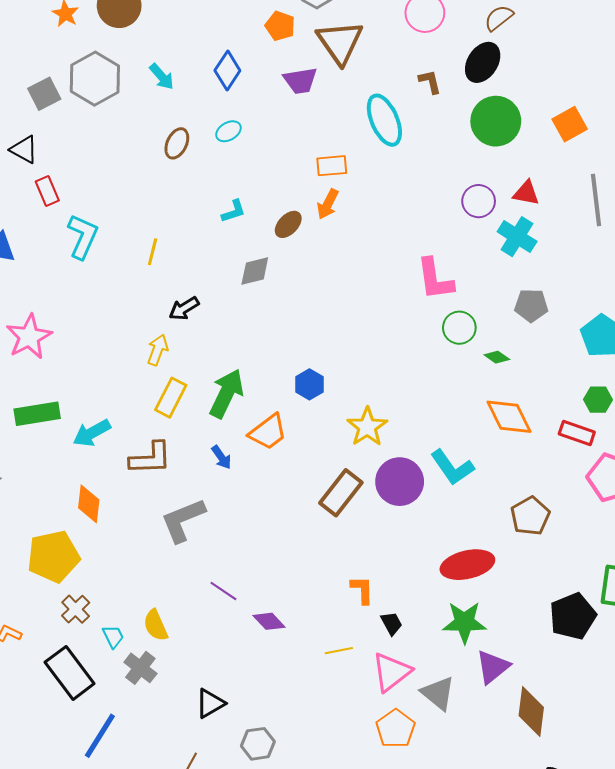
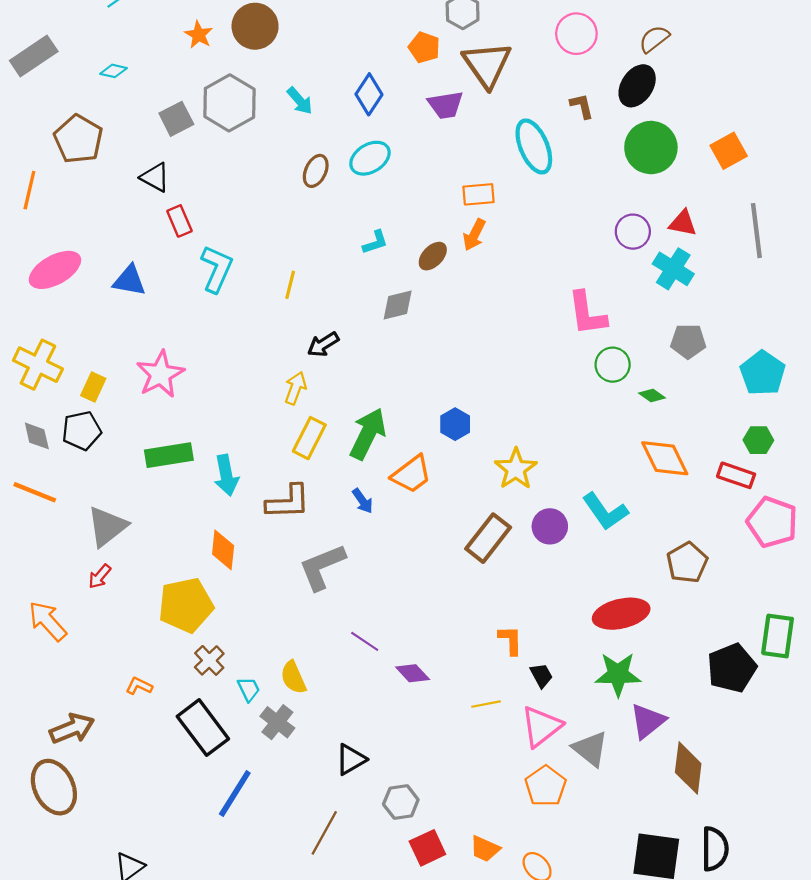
cyan ellipse: (228, 131) -> (370, 158), size x1.5
cyan arrow: (92, 433) -> (226, 475), turned -72
purple circle: (400, 482) -> (550, 526), size x0.7

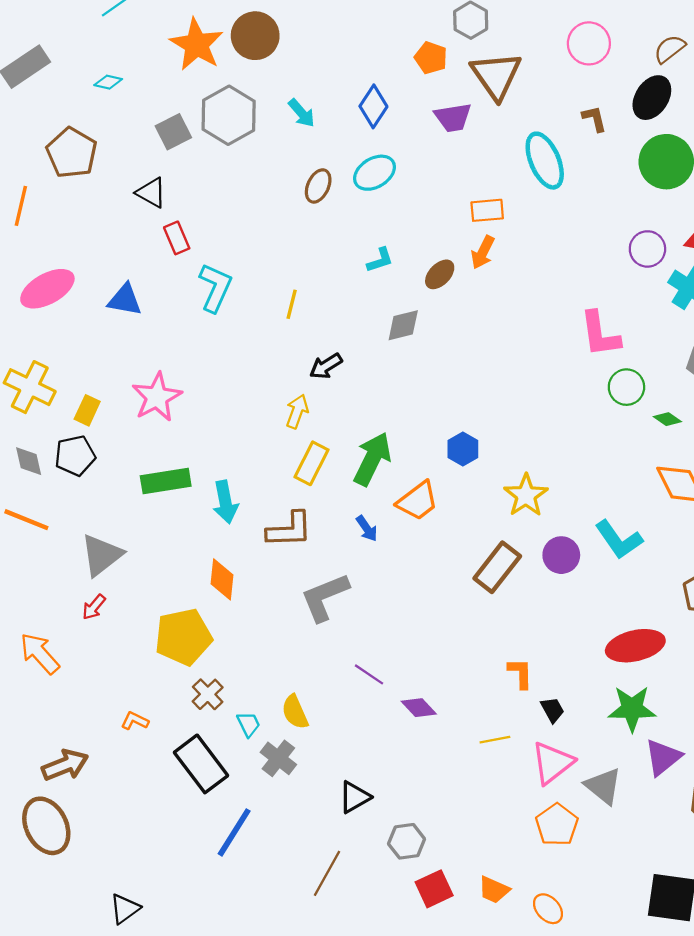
orange star: (199, 35) -> (197, 45), size x1.8

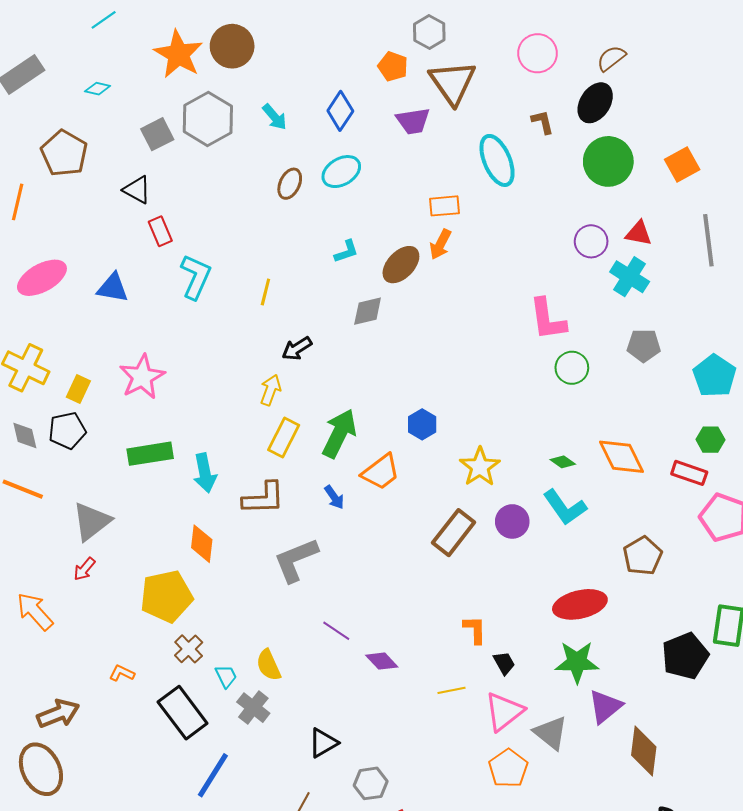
brown ellipse: (440, 274) -> (401, 265), size x1.4
green diamond: (667, 419) -> (563, 462), moved

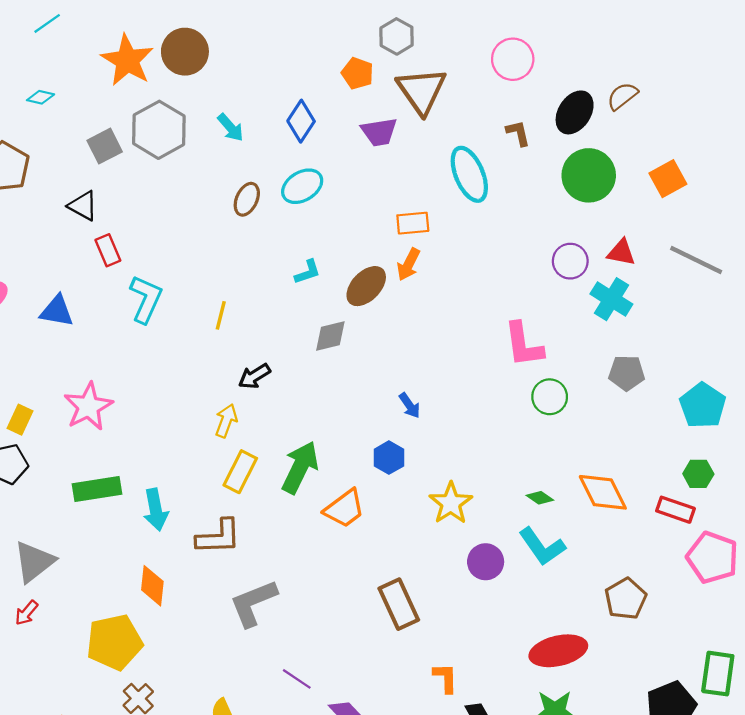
brown semicircle: (611, 58) -> (622, 96), moved
gray line: (708, 240) -> (696, 260), turned -57
blue arrow: (334, 497) -> (410, 405), moved
brown rectangle: (454, 533) -> (399, 604), moved, turned -63

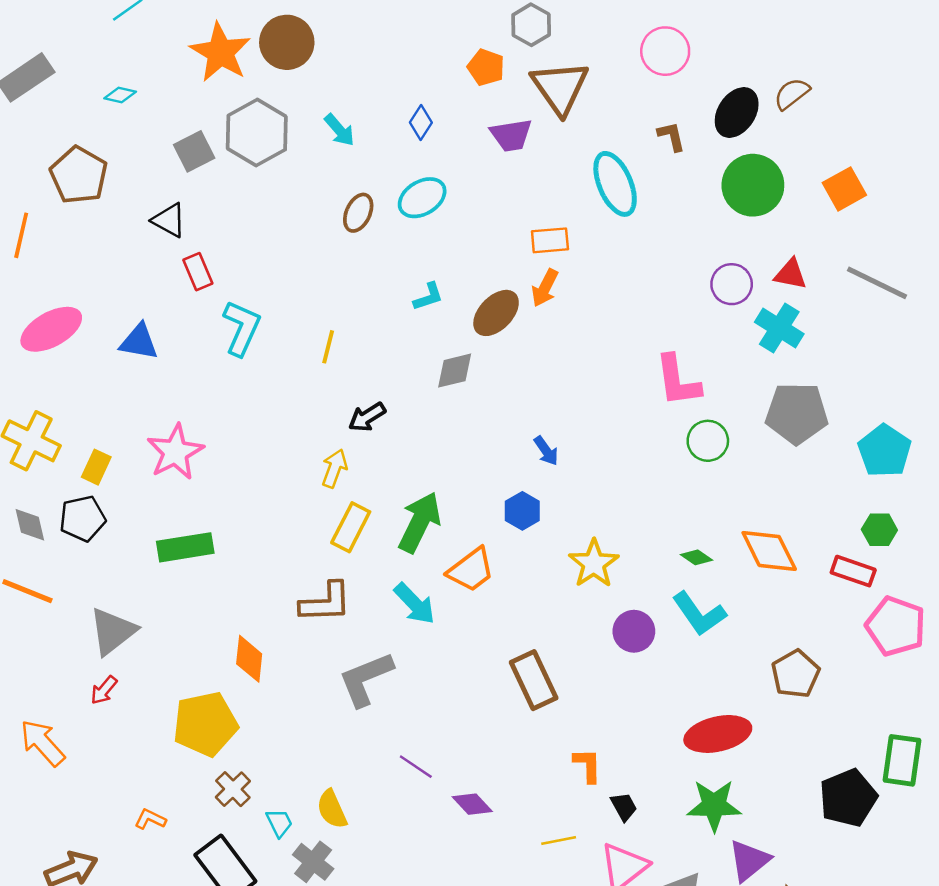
blue diamond: (301, 121) -> (421, 123), size x0.7
gray pentagon: (627, 373) -> (797, 413), size x1.5
cyan arrow: (156, 510) -> (415, 604), moved, turned -33

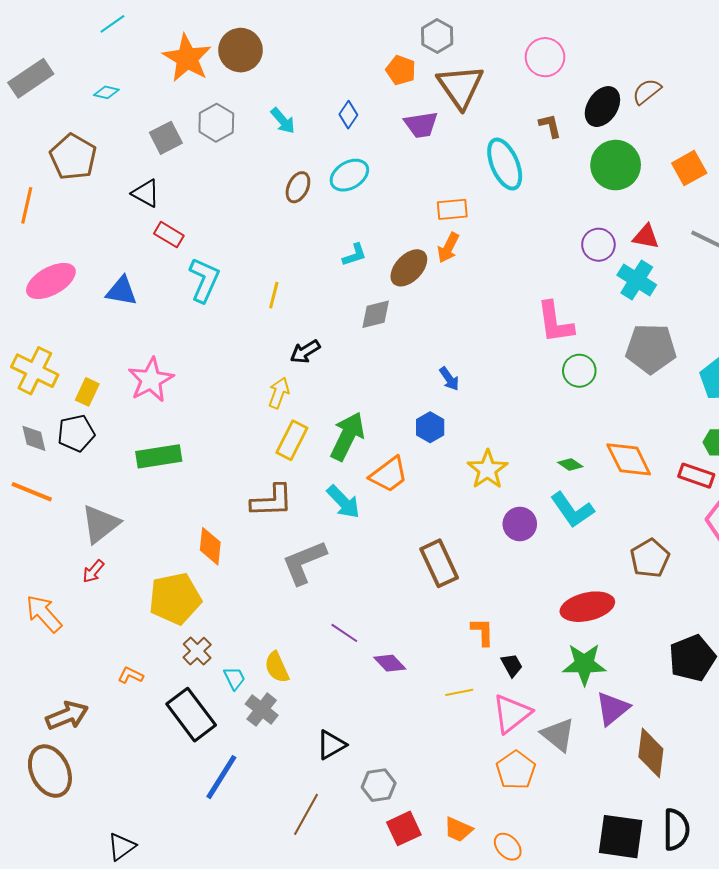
gray hexagon: (257, 133) -> (216, 123), size x0.7
red rectangle: (198, 272) -> (169, 235), turned -36

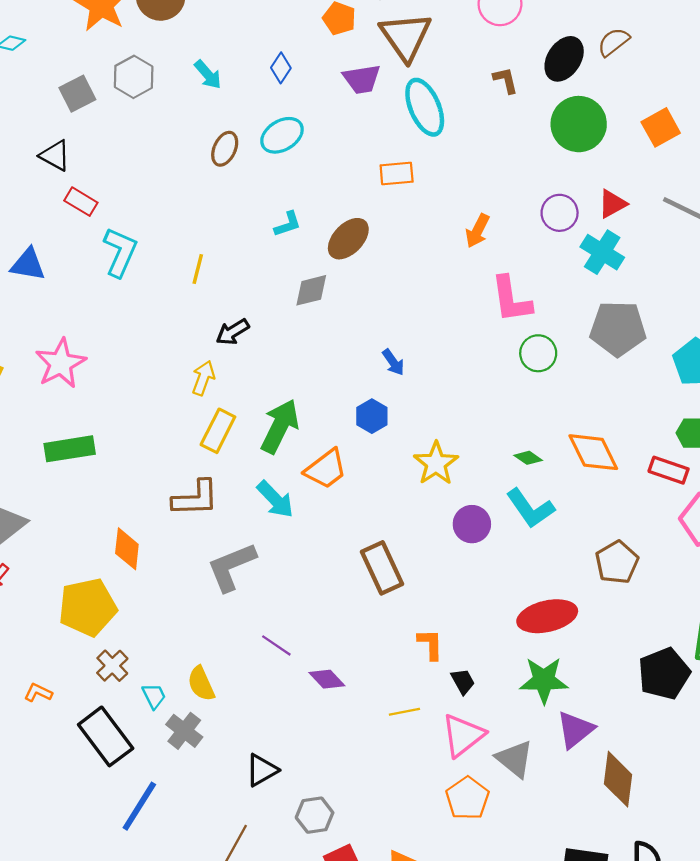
cyan ellipse: (505, 164) -> (425, 107), moved
red triangle: (646, 237) -> (612, 204), turned -40
orange arrow: (448, 248) -> (478, 231), moved

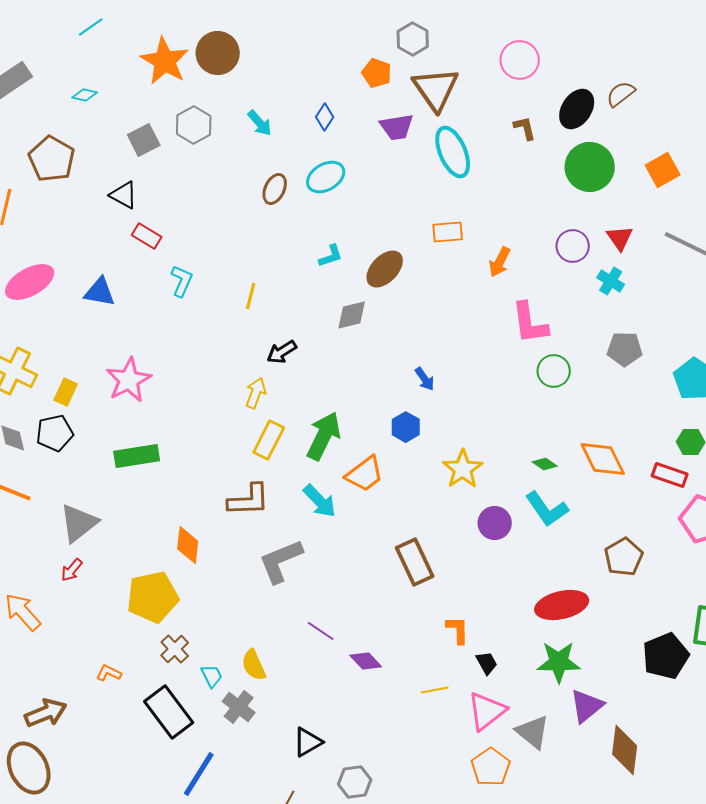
orange rectangle: (397, 173) -> (448, 232), moved
red triangle: (612, 204) -> (620, 238), turned -36
cyan L-shape: (120, 252) -> (182, 281), size x0.7
cyan cross: (602, 252) -> (611, 281), size x0.7
gray pentagon: (618, 329) -> (625, 349), size x0.7

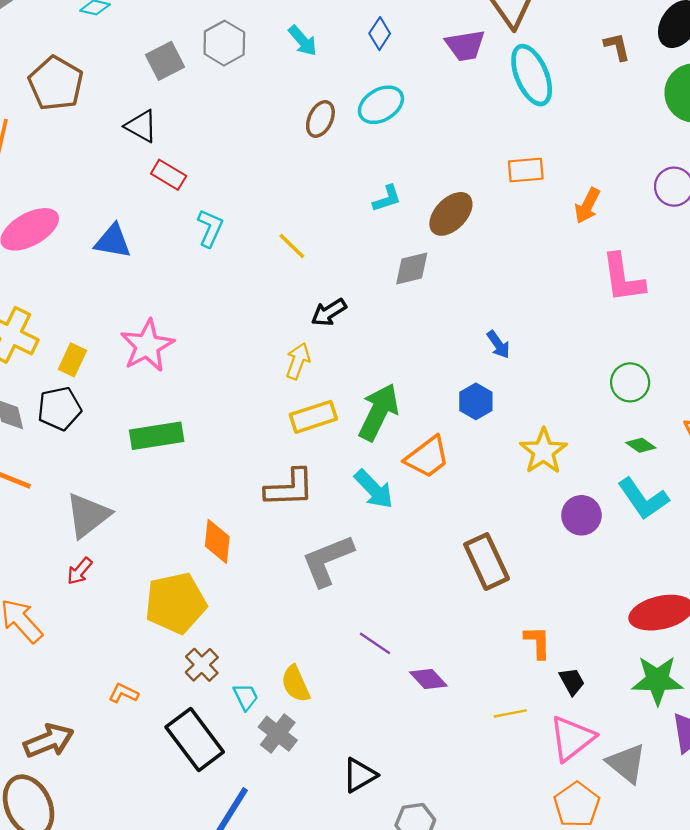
yellow line: (251, 296) -> (292, 246), turned -60
green circle: (554, 371) -> (630, 382), moved
yellow rectangle: (269, 440) -> (313, 417), turned 45

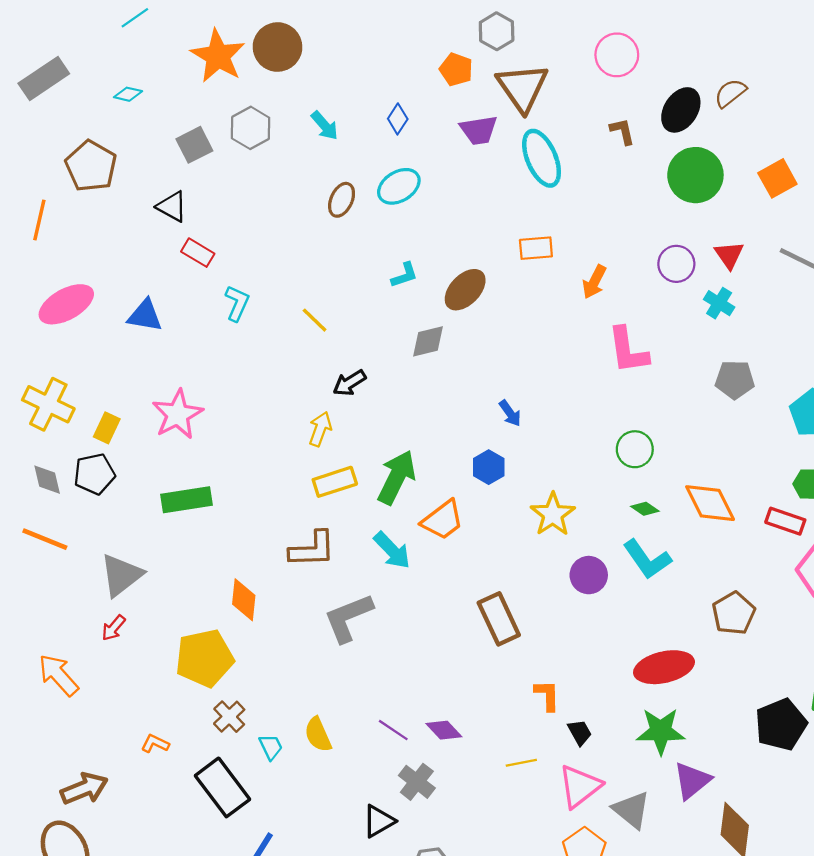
purple line: (375, 643) -> (393, 730), moved
gray cross: (278, 734) -> (417, 782), moved

